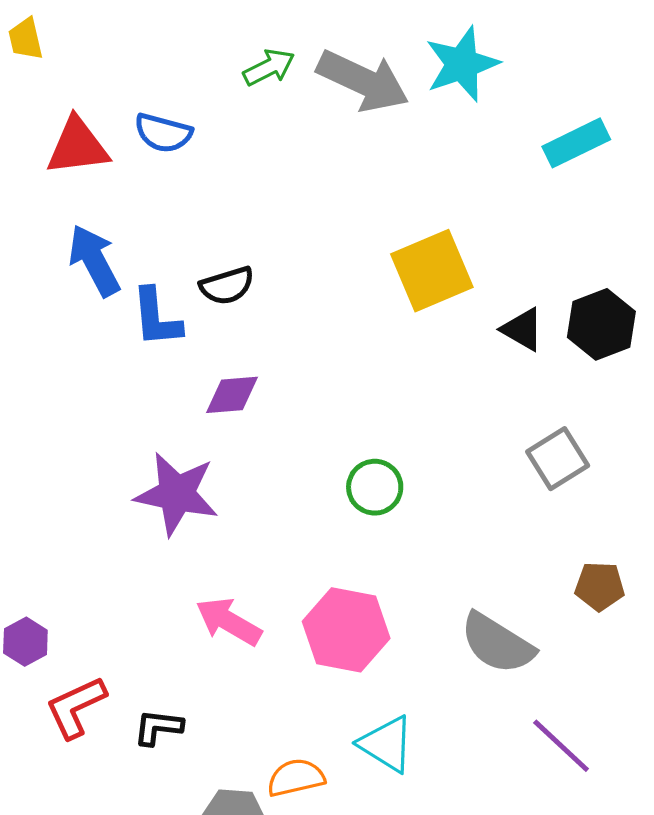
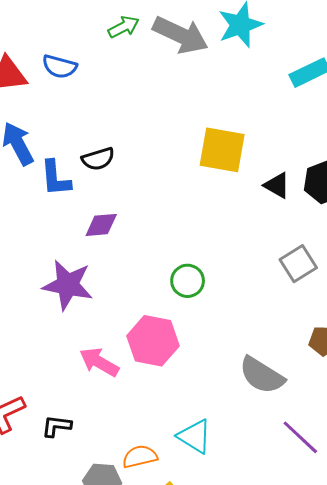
yellow square: (432, 271) -> (222, 150), turned 33
pink hexagon: (346, 630) -> (153, 341), moved

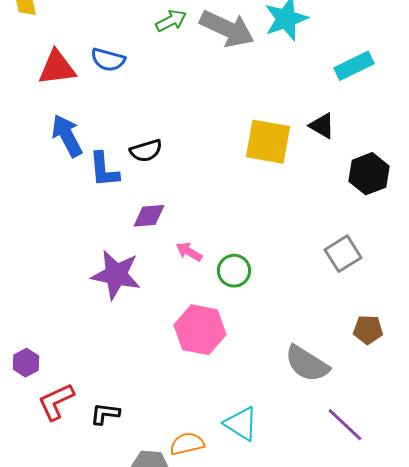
black triangle: (277, 185) -> (322, 126), moved
pink arrow: (99, 362) -> (189, 252), moved, size x0.7

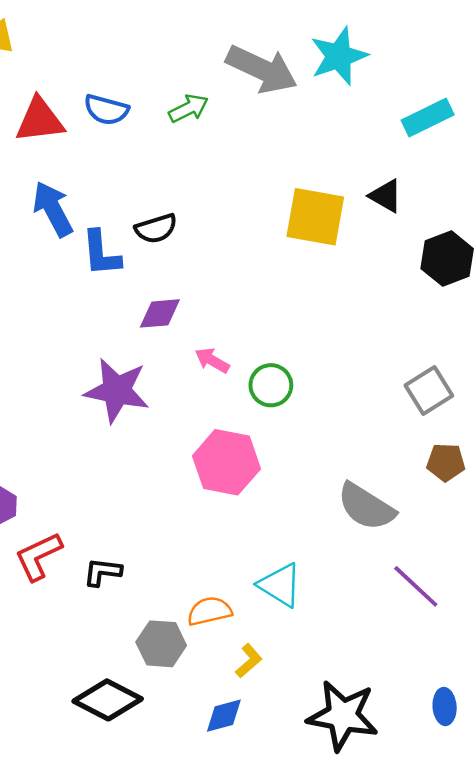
green arrow: (171, 21) -> (189, 108), moved
gray square: (343, 254) -> (429, 390), moved

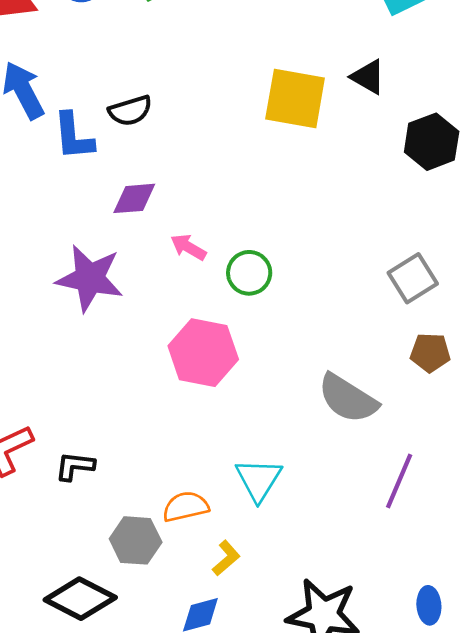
cyan triangle: (280, 585) -> (259, 480), turned 30
purple line: (416, 586) -> (399, 481), turned 70

